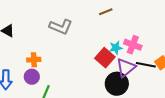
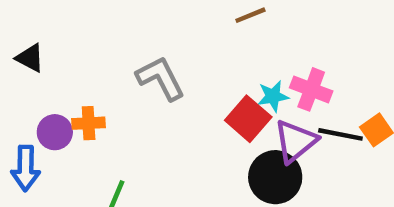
gray L-shape: (61, 27) -> (160, 78), moved, turned -140
purple circle: (32, 77) -> (55, 132), moved

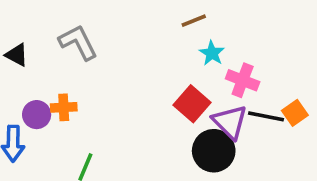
gray L-shape: (160, 78) -> (78, 42), moved
cyan star: (273, 96) -> (212, 53), moved, turned -30
purple triangle: (295, 141) -> (230, 122), turned -36

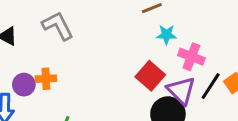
cyan star: (212, 53) -> (166, 35), turned -30
black line: (266, 116) -> (211, 86), turned -68

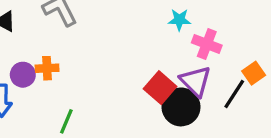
red square: (150, 76) -> (160, 88), moved
black line: (211, 86) -> (234, 94), moved

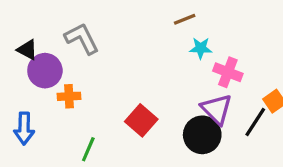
purple circle: (23, 75) -> (45, 71), moved, size x1.4
red square: (160, 88) -> (141, 120), moved

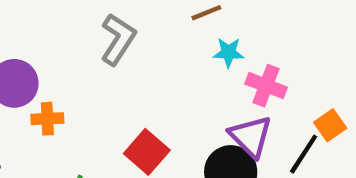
gray L-shape: (82, 39) -> (118, 39), moved, turned 60

